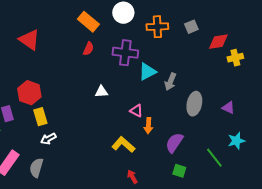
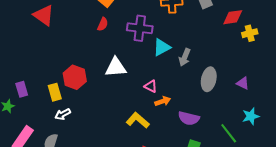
white triangle: (101, 92) -> (116, 67), size x1.6
red hexagon: (29, 93) -> (75, 77), moved
orange arrow: (148, 126) -> (163, 101), turned -112
purple semicircle: (174, 143) -> (189, 118), turned -110

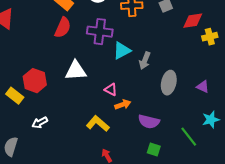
red semicircle: (103, 24) -> (63, 28), size x1.5
yellow rectangle: (55, 92) -> (15, 96), turned -36
white arrow: (63, 114) -> (40, 123), moved

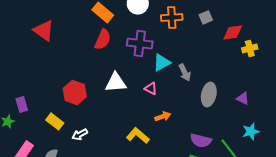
gray arrow: (145, 61) -> (185, 72), turned -48
pink triangle: (111, 90) -> (151, 88), moved
yellow rectangle: (15, 96) -> (55, 121), moved
purple semicircle: (149, 122) -> (201, 140), moved

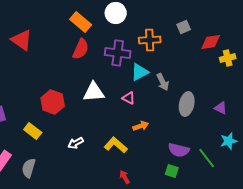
orange cross: (172, 17) -> (150, 40), moved
white arrow: (80, 134) -> (76, 143), moved

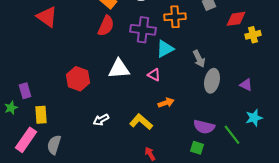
gray arrow: (163, 82) -> (199, 59), moved
yellow rectangle: (33, 131) -> (41, 115), moved, turned 48

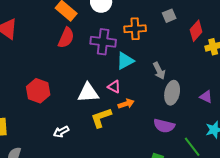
red diamond: (236, 19) -> (196, 31), turned -40
white triangle: (119, 69) -> (88, 93), moved
orange arrow: (166, 103) -> (126, 104), moved
yellow L-shape: (141, 122) -> (101, 118), moved, turned -60
purple semicircle: (204, 127) -> (164, 126), moved

